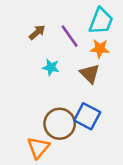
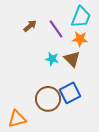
cyan star: (51, 67) -> (52, 59), moved
blue square: (87, 116) -> (70, 93), turned 35
orange triangle: (38, 148) -> (17, 119), moved, turned 36

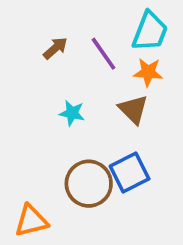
cyan star: (52, 59) -> (72, 113), moved

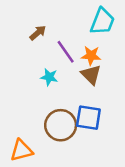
purple line: (104, 54) -> (66, 52), moved
orange star: (148, 72) -> (91, 56), moved
blue square: (130, 172) -> (88, 118), turned 36

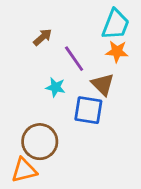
orange star: (91, 56) -> (117, 51), moved
blue square: (88, 118) -> (88, 110), moved
brown circle: (61, 125) -> (40, 142), moved

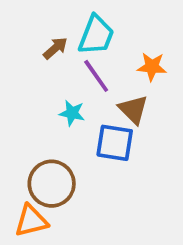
cyan trapezoid: (116, 24) -> (96, 35), moved

